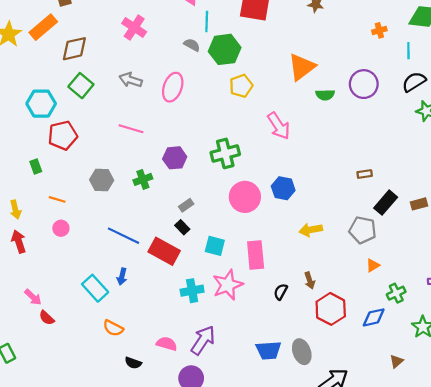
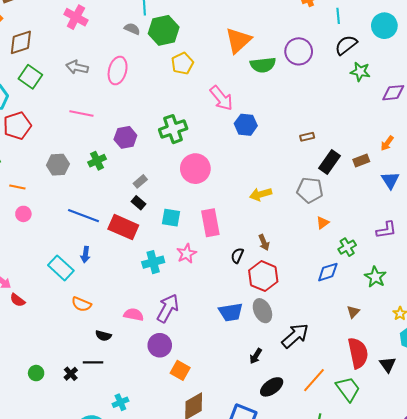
green semicircle: (325, 95) -> (263, 65), size x1.4
blue hexagon: (283, 188) -> (246, 125), moved
pink star: (228, 285) -> (186, 254), size x0.7
red hexagon: (331, 309) -> (263, 276), moved

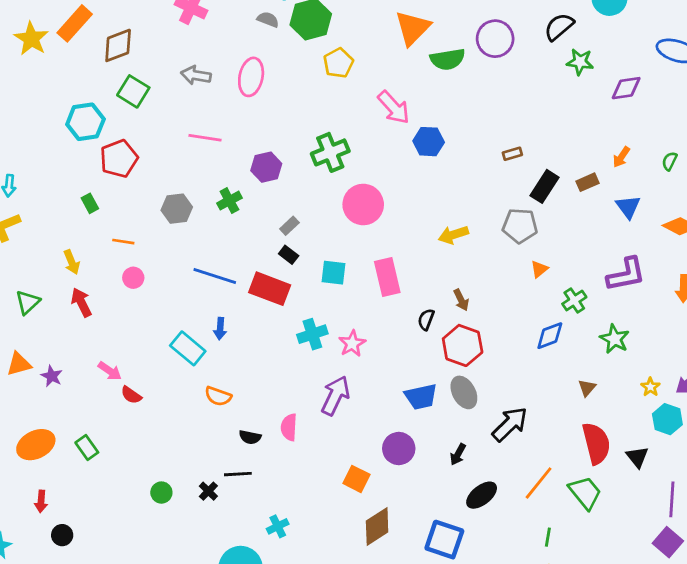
purple L-shape: (386, 230) -> (626, 274), size x1.4
pink star: (186, 254) -> (352, 344), moved
pink semicircle: (134, 315) -> (289, 427), moved, turned -96
purple circle: (160, 345) -> (399, 448), moved

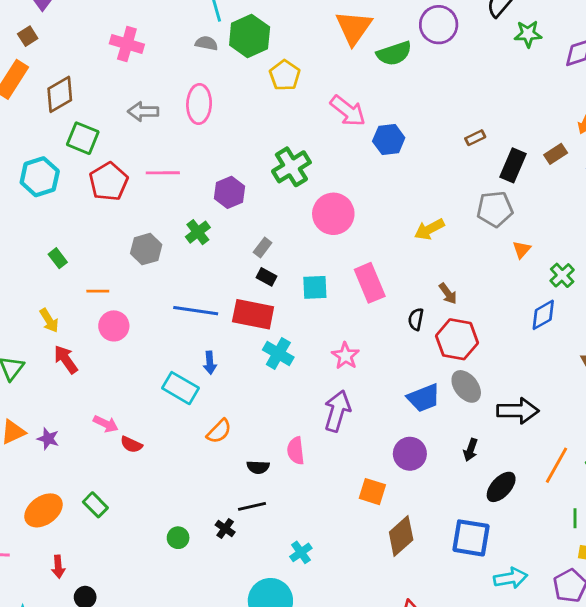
red pentagon: (119, 159) -> (109, 182), moved
pink circle: (133, 278) -> (114, 326), size x1.4
cyan cross: (312, 334) -> (278, 354), moved, turned -32
orange semicircle: (218, 396) -> (219, 431), turned -56
black arrow: (510, 424) -> (518, 411), turned 54

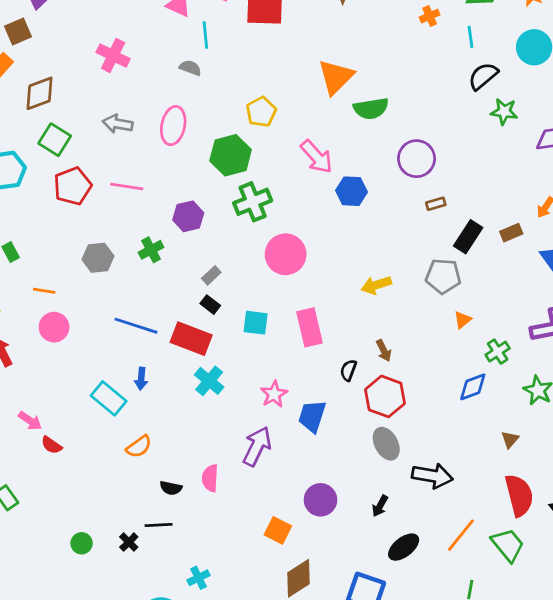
purple circle: (439, 25) -> (417, 159), moved
brown square: (28, 36) -> (18, 32), size x1.4
green hexagon: (250, 36) -> (231, 155), moved
blue trapezoid: (424, 398) -> (312, 416), moved, turned 120

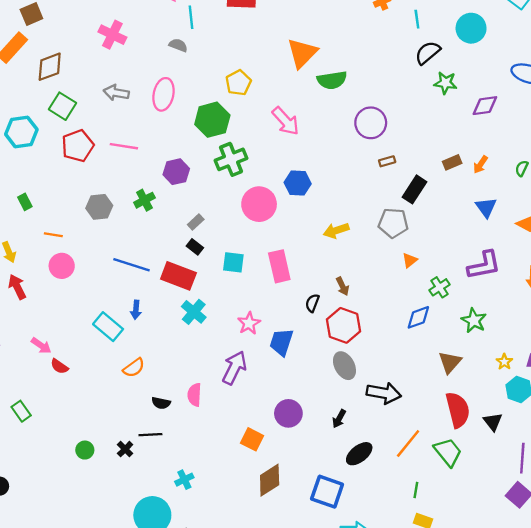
blue hexagon: (352, 191) -> (298, 183), moved
brown rectangle: (511, 233) -> (452, 162), moved
brown triangle: (510, 439) -> (450, 362), size x1.5

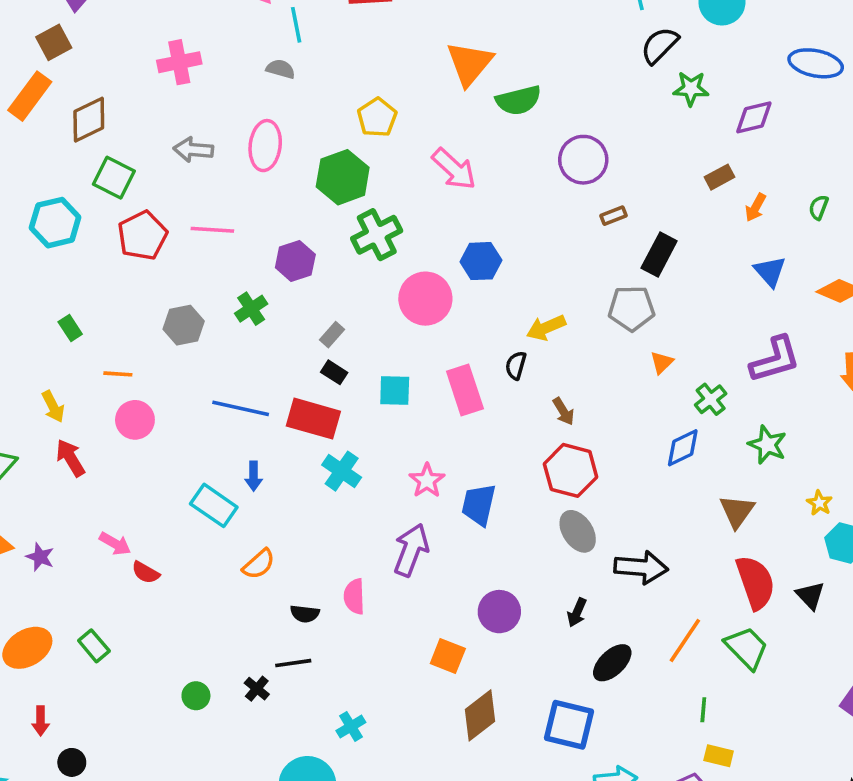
pink cross: (112, 35) -> (179, 62), turned -32
brown rectangle: (452, 162) -> (719, 177), moved
black semicircle: (312, 303) -> (516, 365), moved

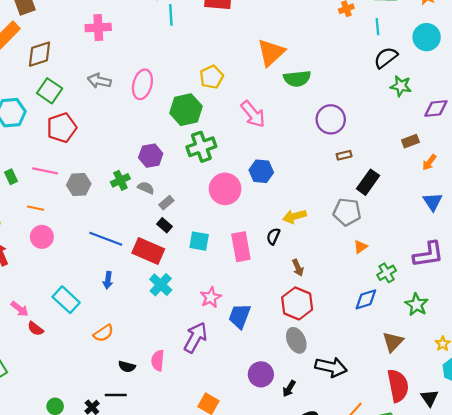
gray semicircle: (281, 69) -> (146, 188), moved
pink line: (212, 230) -> (45, 171), moved
cyan rectangle: (214, 505) -> (66, 300), moved
purple circle: (499, 612) -> (261, 374), moved

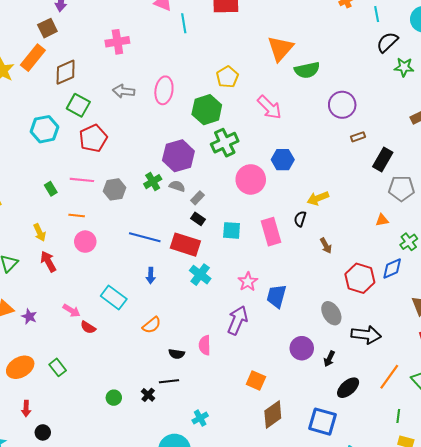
purple hexagon: (151, 156) -> (178, 156), size x1.4
gray pentagon: (347, 212) -> (402, 188), moved
orange triangle: (360, 247) -> (382, 220), turned 32
red hexagon: (297, 303) -> (360, 278), moved

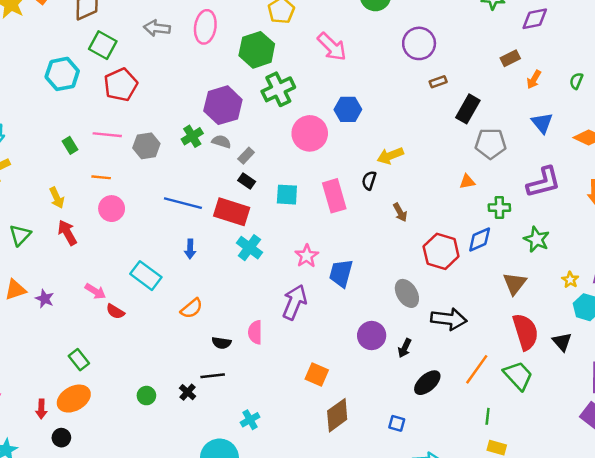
green cross: (409, 242) -> (499, 208), turned 36
orange ellipse: (20, 367) -> (74, 399), moved
blue square: (323, 422) -> (397, 423), size x0.5

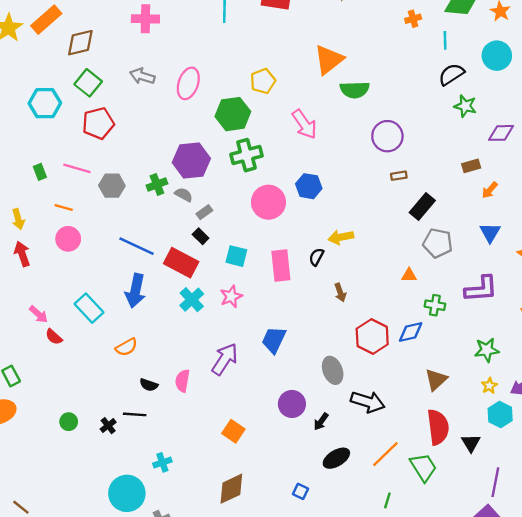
green star: (537, 239) -> (487, 350), moved, turned 30
blue arrow: (190, 249) -> (135, 291), size x1.8
pink star: (307, 256) -> (231, 296), moved
brown diamond: (337, 415) -> (231, 489), moved

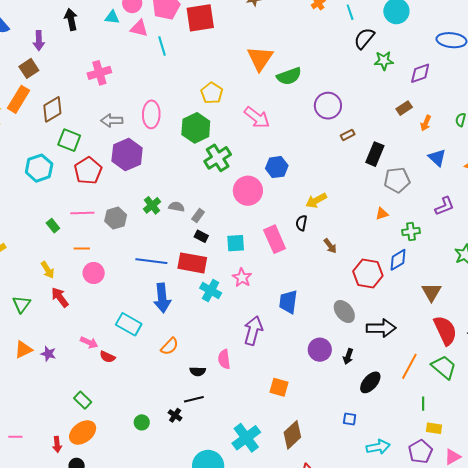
purple hexagon: (191, 161) -> (127, 155), moved
purple L-shape: (481, 289) -> (445, 206), size x0.7
cyan cross: (162, 462) -> (246, 438), moved, size x1.8

